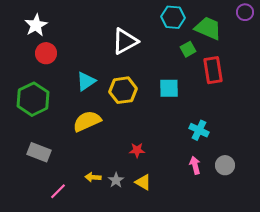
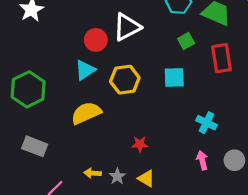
green square: (188, 49) -> (186, 41), moved
red circle: (46, 53) -> (96, 40), moved

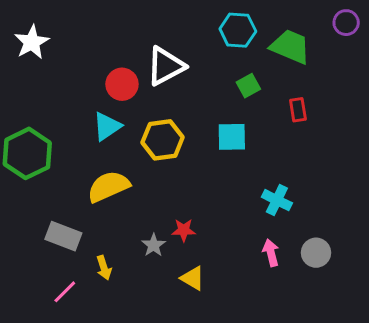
red rectangle: (222, 58) -> (298, 110), size x0.6
gray rectangle: (35, 146) -> (63, 236), moved
yellow arrow: (93, 173) -> (104, 268), moved, turned -112
gray star: (117, 176) -> (154, 245), moved

